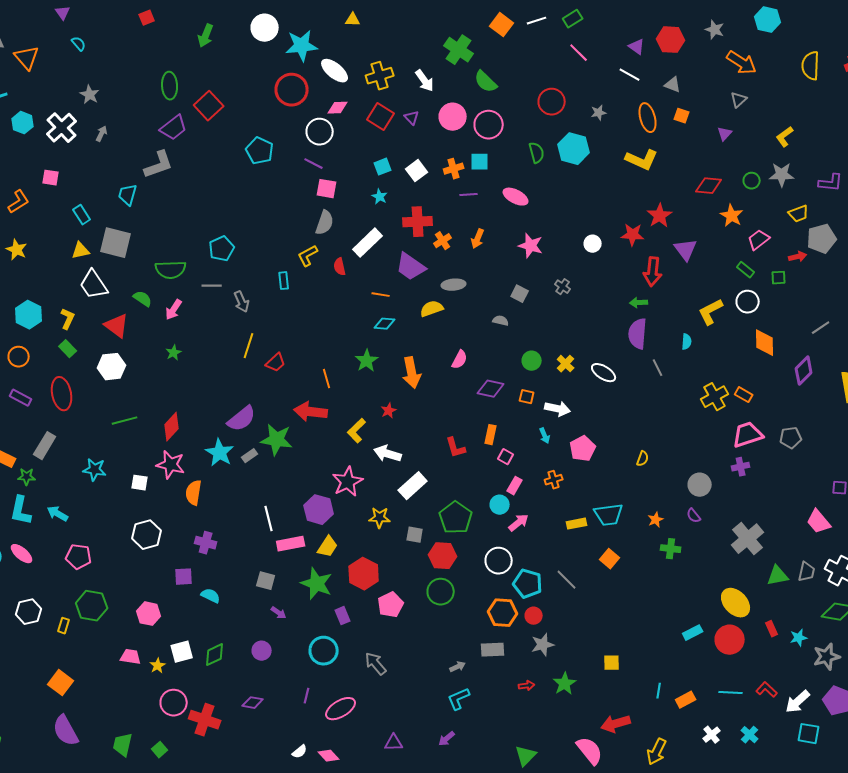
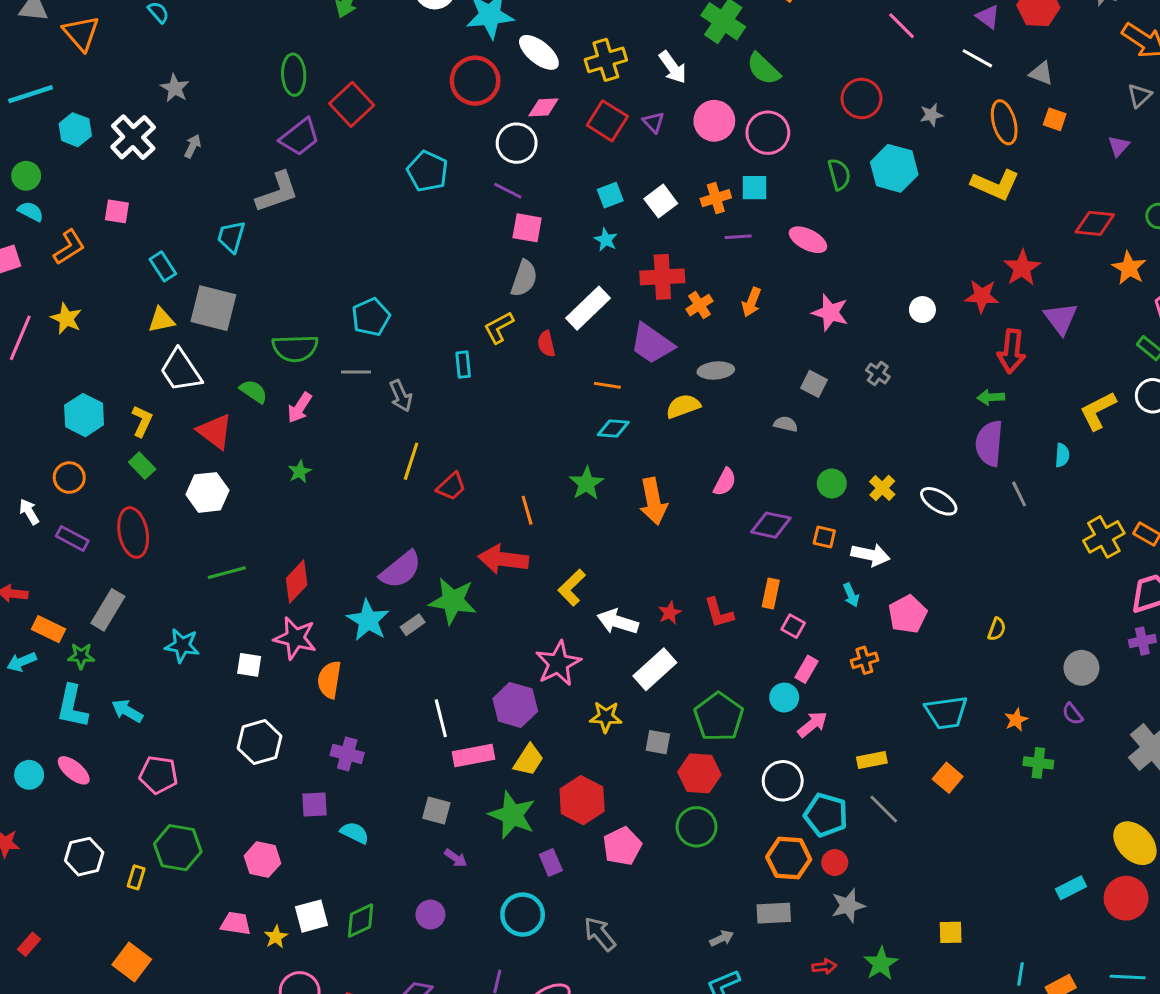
red star: (389, 411) -> (670, 613), moved
yellow rectangle: (577, 524) -> (872, 760), moved

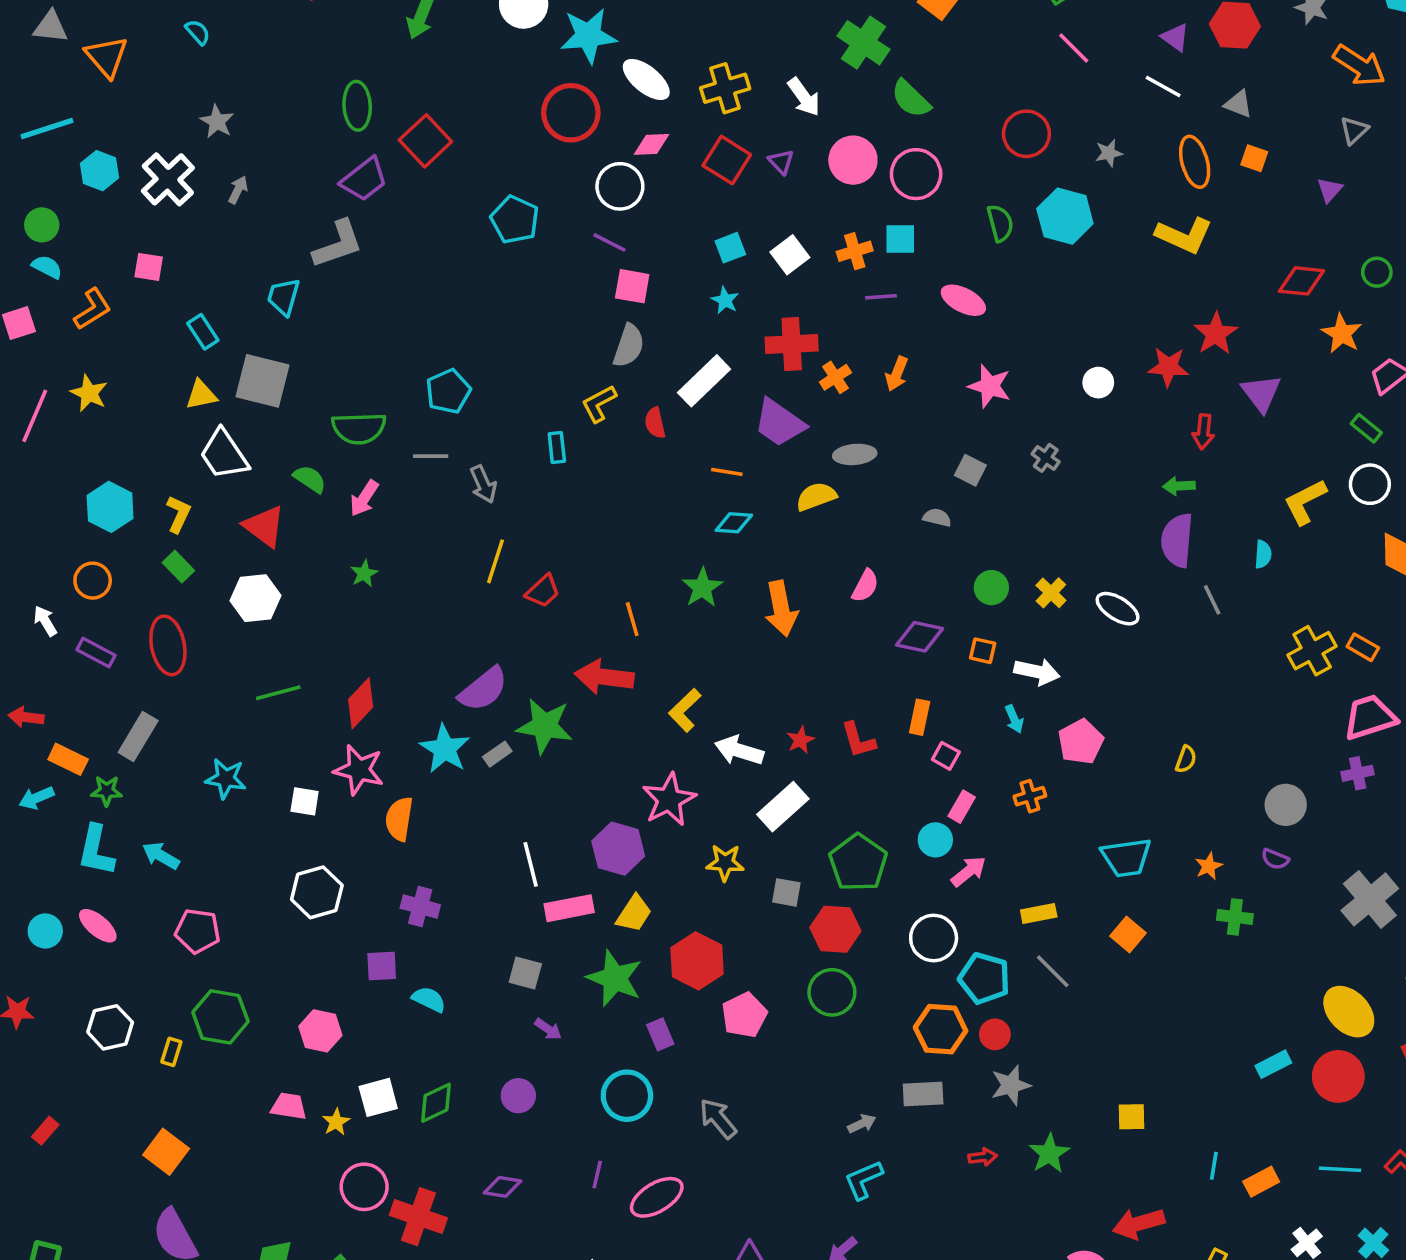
red arrow: (1012, 351) -> (1203, 432), size x0.7
purple semicircle: (1073, 714) -> (1275, 859), turned -30

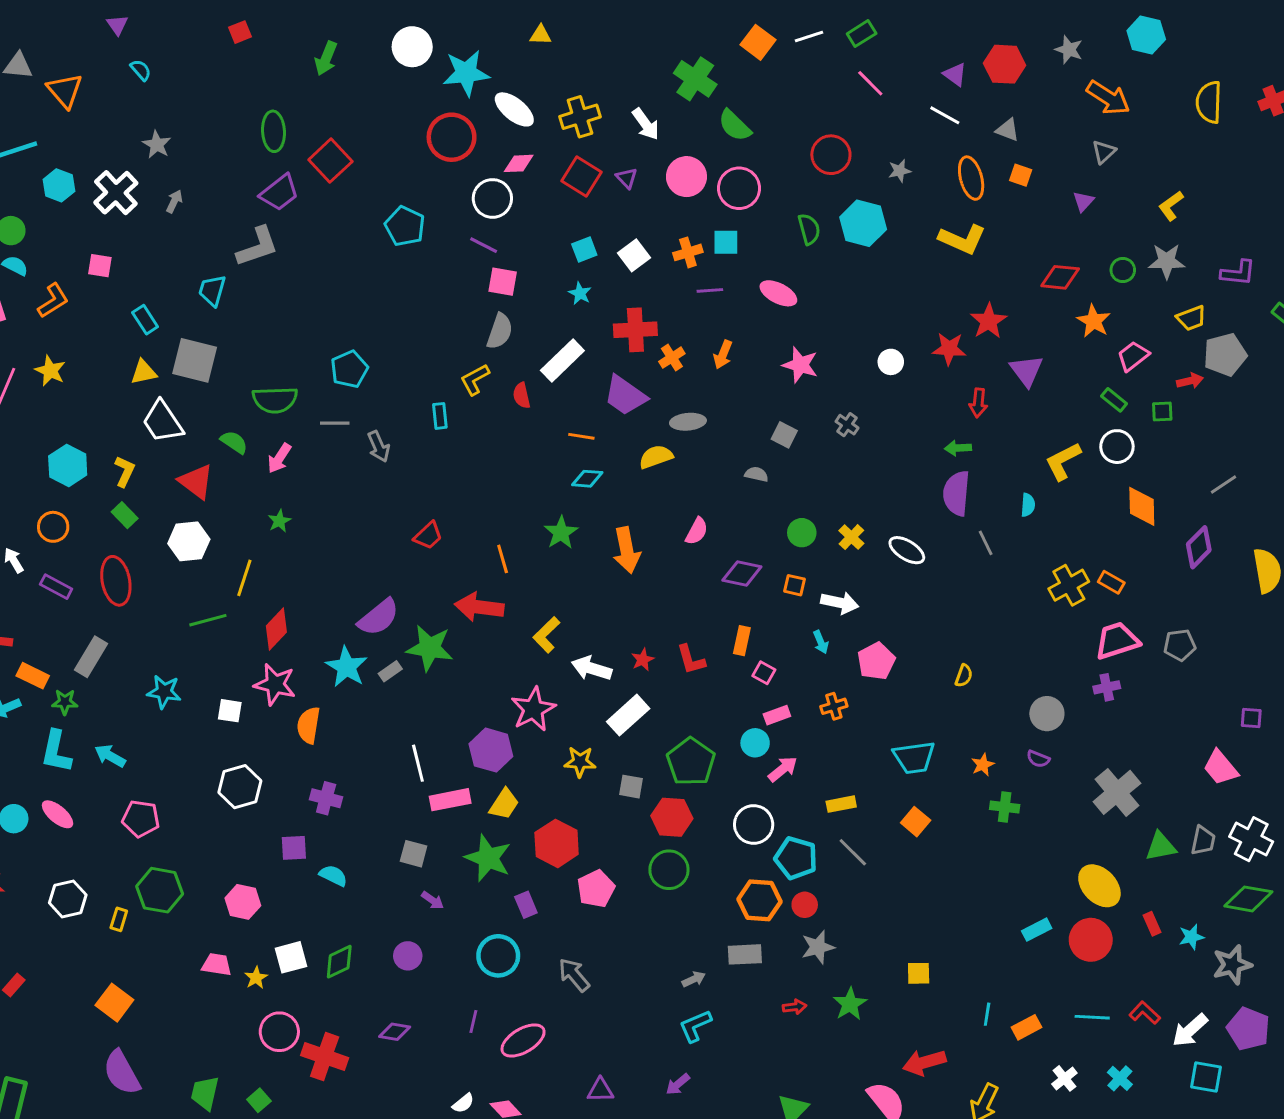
yellow line: (496, 561) -> (244, 578), moved
pink rectangle: (962, 807) -> (777, 715), turned 40

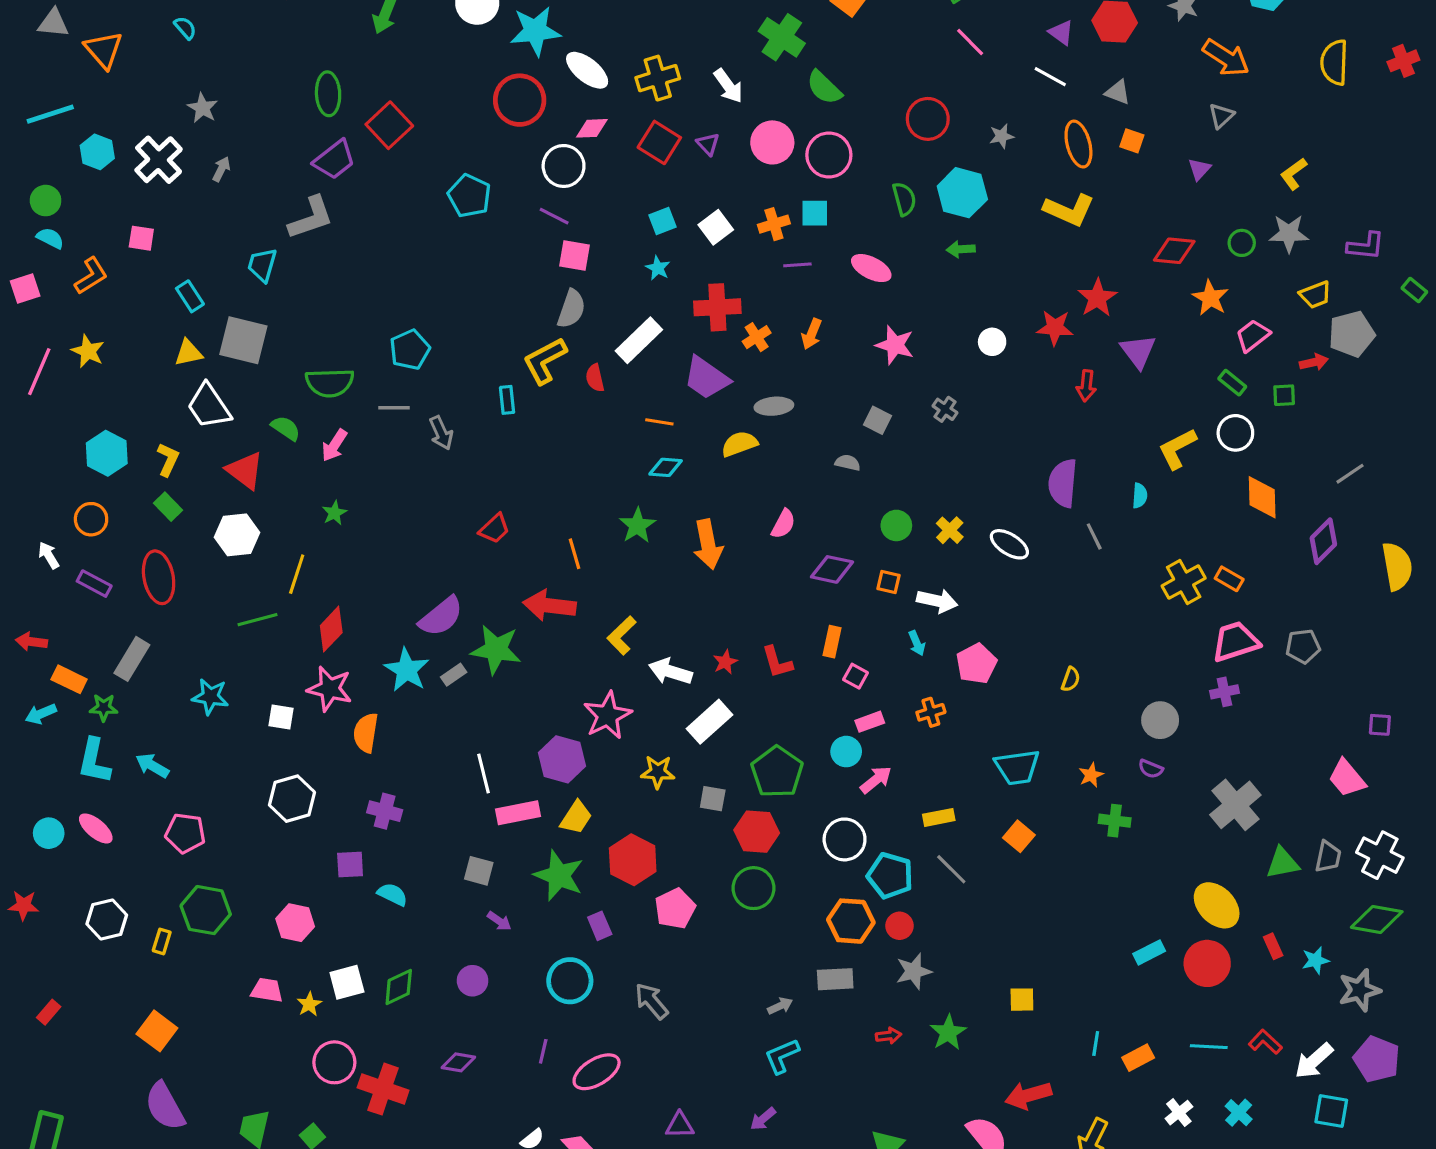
yellow L-shape: (475, 379) -> (545, 361), size x1.4
green arrow: (958, 448) -> (961, 249), moved

